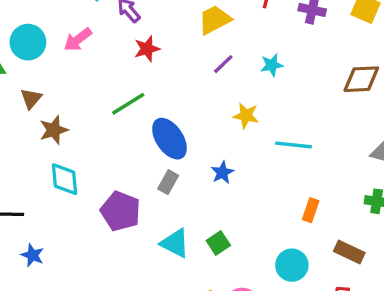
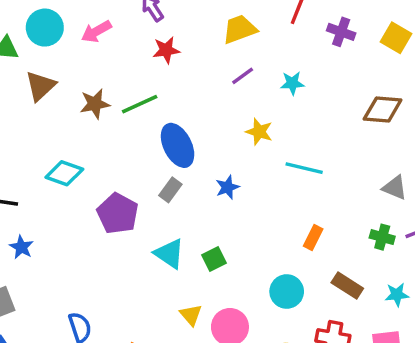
brown triangle: (31, 99) -> (40, 86), size x1.4
brown star: (54, 130) -> (95, 104), moved
cyan diamond: (64, 179) -> (64, 173), turned -72

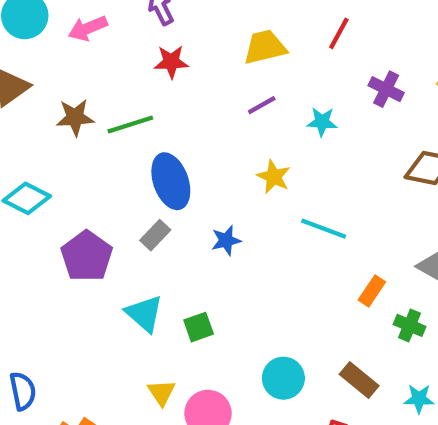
purple cross: (341, 32) -> (386, 89), moved
orange rectangle: (313, 238) -> (372, 291), moved

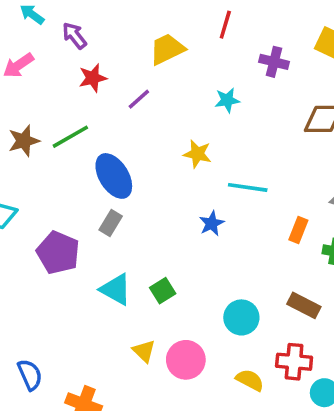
purple line: (262, 105) -> (139, 99), moved
blue star: (226, 240) -> (212, 223), moved

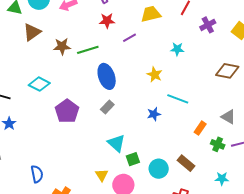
purple cross: (274, 62) -> (208, 25), moved, turned 35
gray rectangle: (111, 223) -> (107, 107), moved
cyan triangle: (116, 289) -> (116, 143), moved
green square: (163, 291) -> (133, 159), moved
brown rectangle: (304, 305) -> (186, 163), moved

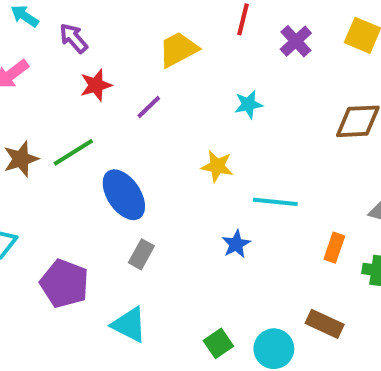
cyan triangle: (116, 143) -> (129, 325), moved

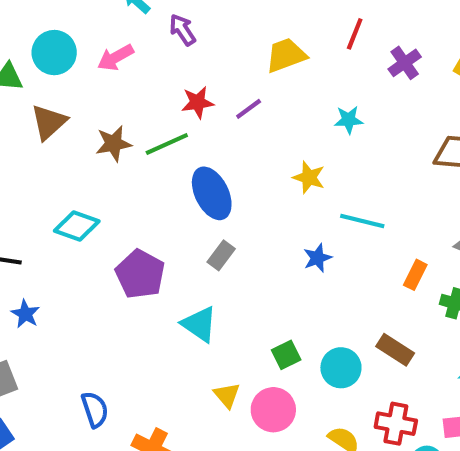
red star: (96, 85) -> (198, 102), moved

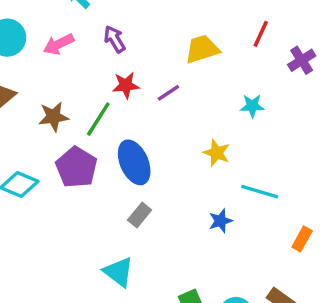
purple arrow: (182, 30) -> (115, 39), moved
green line: (167, 144) -> (98, 119), turned -36
purple pentagon: (140, 274) -> (76, 167), moved

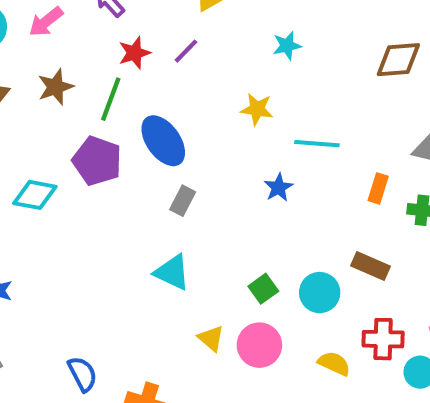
brown star: (53, 117) -> (55, 87), moved

